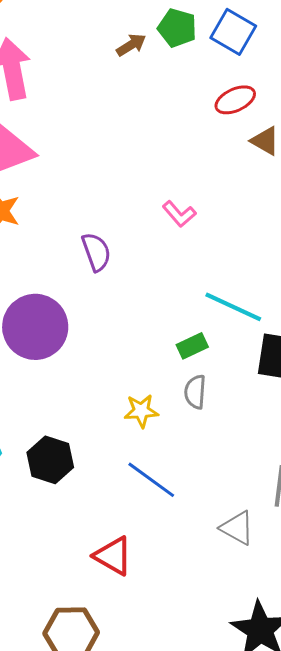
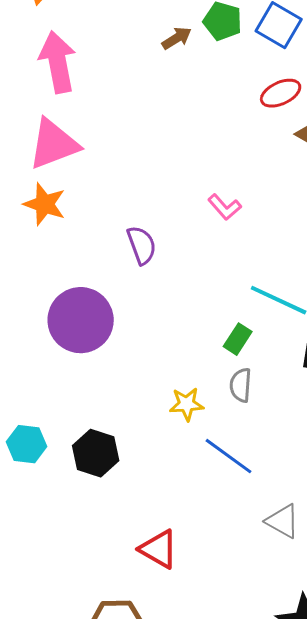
green rectangle: (192, 346) -> (238, 339), turned -32
blue line: (151, 480) -> (229, 456), moved

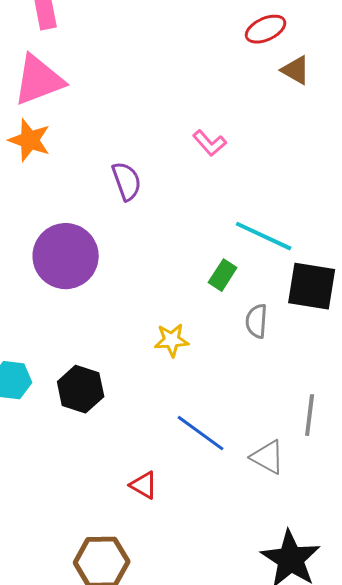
gray semicircle: (241, 385) -> (257, 321), moved
blue line: (229, 456) -> (201, 433), moved
red triangle: (159, 549) -> (144, 485), size x0.7

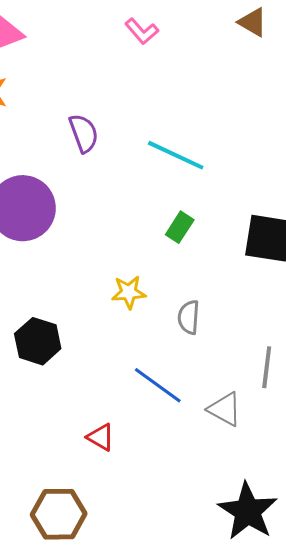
pink L-shape: (210, 143) -> (142, 31), moved
cyan line: (264, 236) -> (176, 155), moved
gray semicircle: (257, 321) -> (189, 317), moved

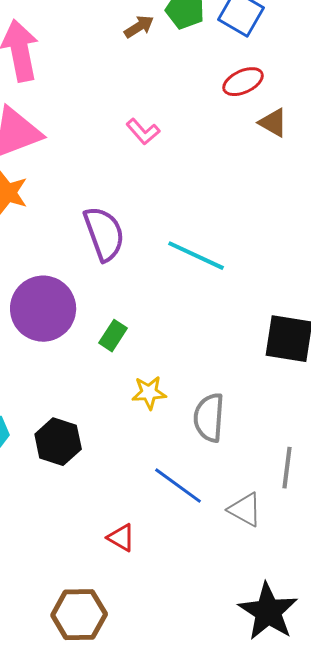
pink L-shape: (142, 31) -> (143, 132), moved
purple semicircle: (84, 133) -> (104, 234), size x1.4
green rectangle: (180, 227) -> (113, 336), moved
gray semicircle: (189, 317) -> (209, 418), size x1.4

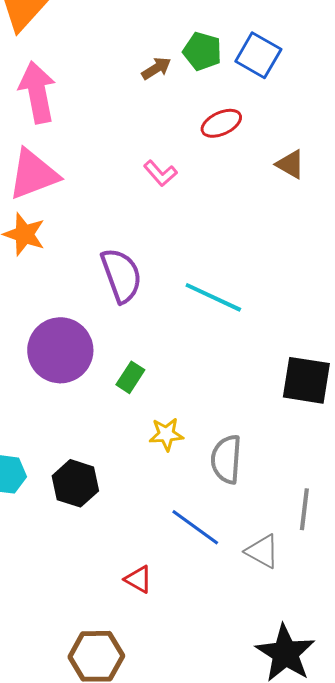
red ellipse: (243, 82) -> (221, 123), moved

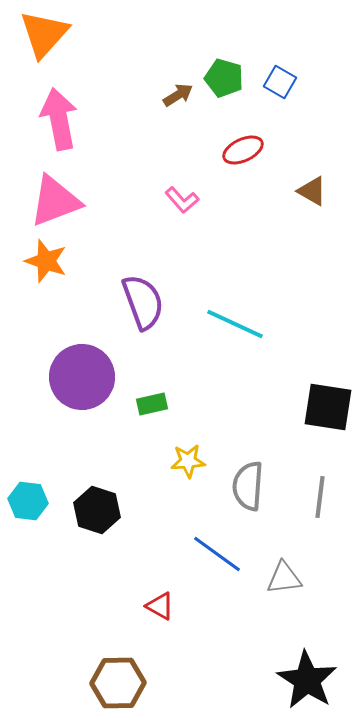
blue square: (258, 55) -> (280, 82), size x0.7
green rectangle: (130, 377) -> (152, 404), turned 44
gray line: (304, 509) -> (320, 497), moved
gray triangle: (262, 551) -> (284, 578), turned -36

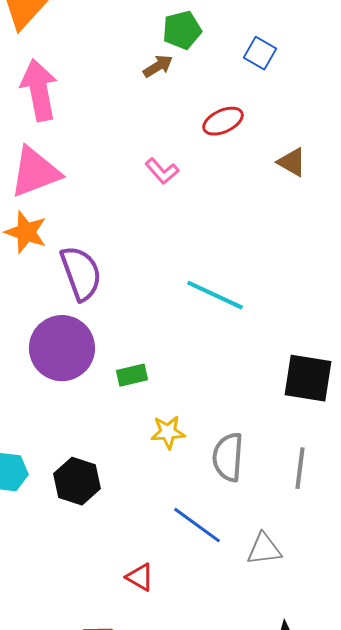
green pentagon: (224, 78) -> (182, 30), moved, turned -30
purple semicircle: (143, 302) -> (81, 273), moved

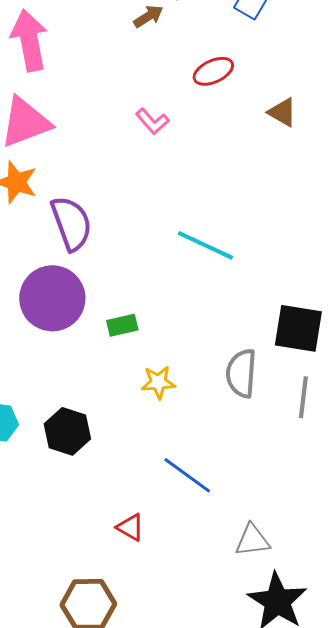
gray semicircle: (228, 457) -> (241, 373), moved
gray line: (300, 468) -> (303, 397), moved
gray triangle: (264, 549) -> (252, 540), moved

